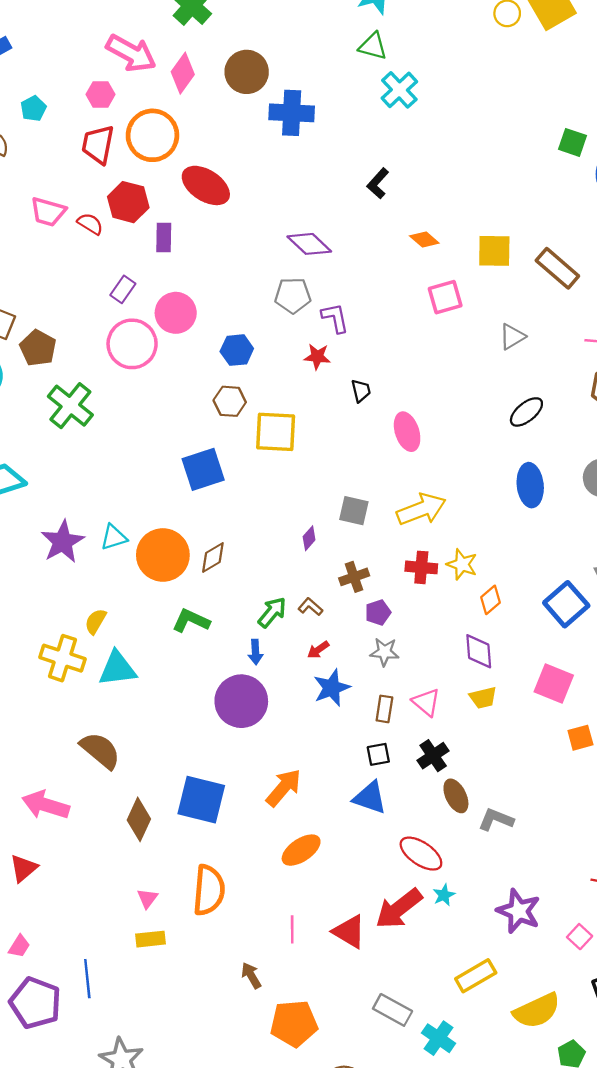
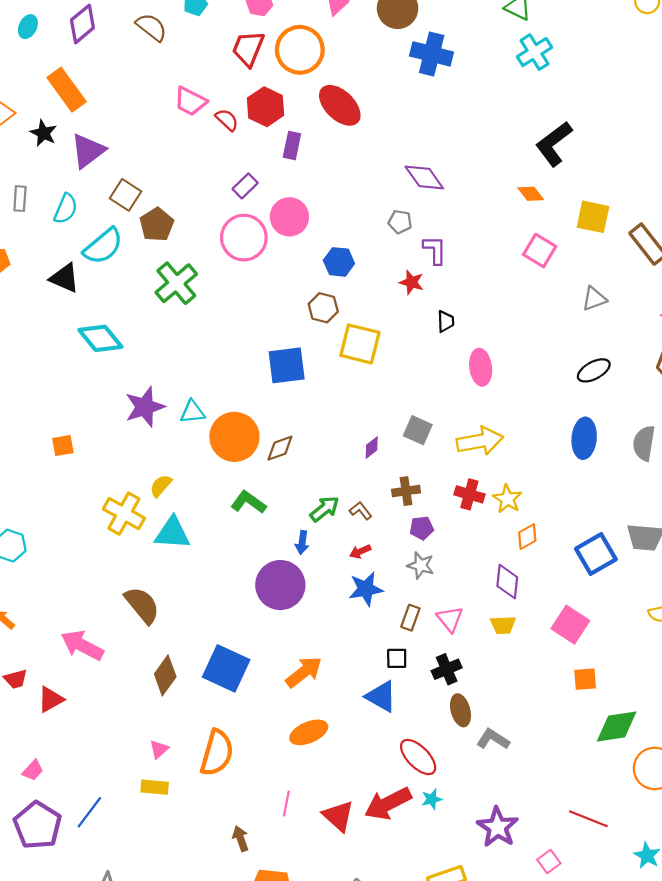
black L-shape: (378, 183) -> (554, 144), moved, size x1.6
gray pentagon: (293, 295) -> (400, 222), size x0.7
pink square: (445, 297) -> (540, 251), turned 36
blue line: (87, 979) -> (89, 812), turned 32

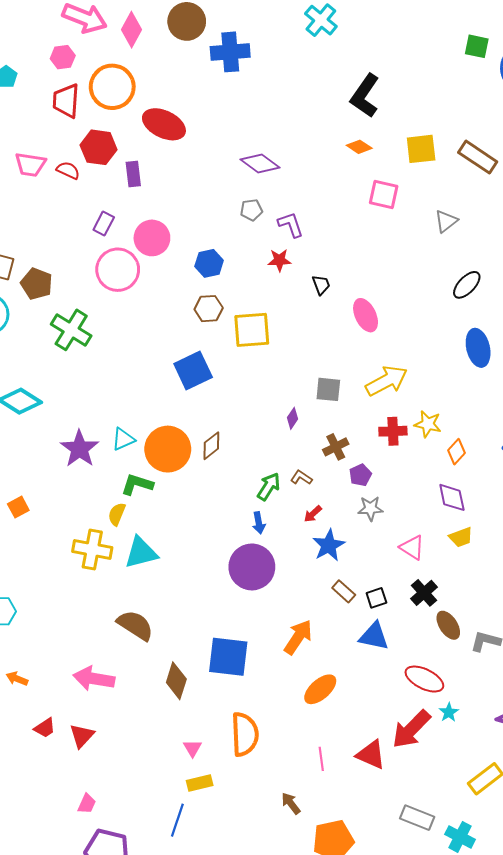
green L-shape: (248, 502) -> (137, 484), moved
brown rectangle: (410, 618) -> (344, 591), moved, turned -50
blue line: (89, 812) -> (177, 820), moved

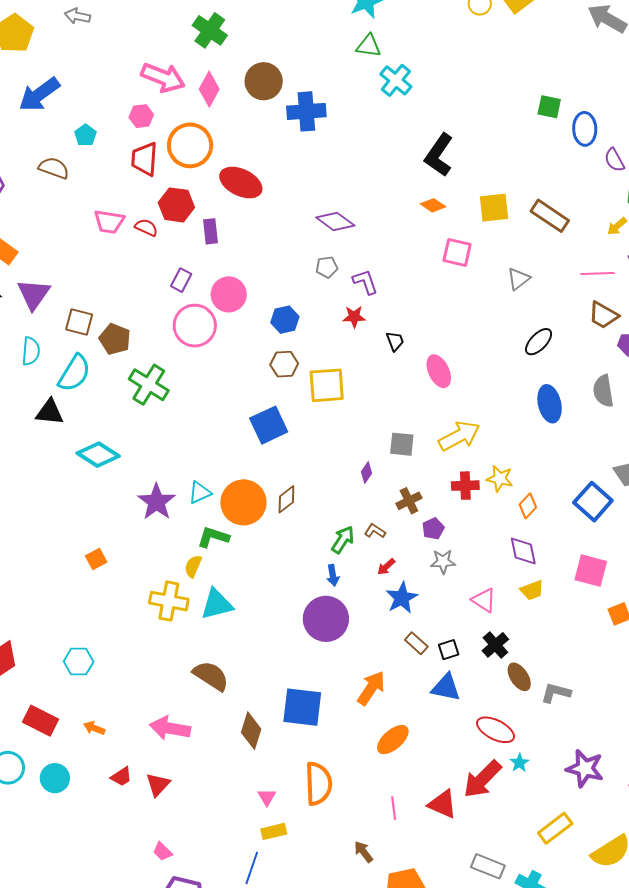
pink trapezoid: (87, 804) -> (162, 852), turned 110

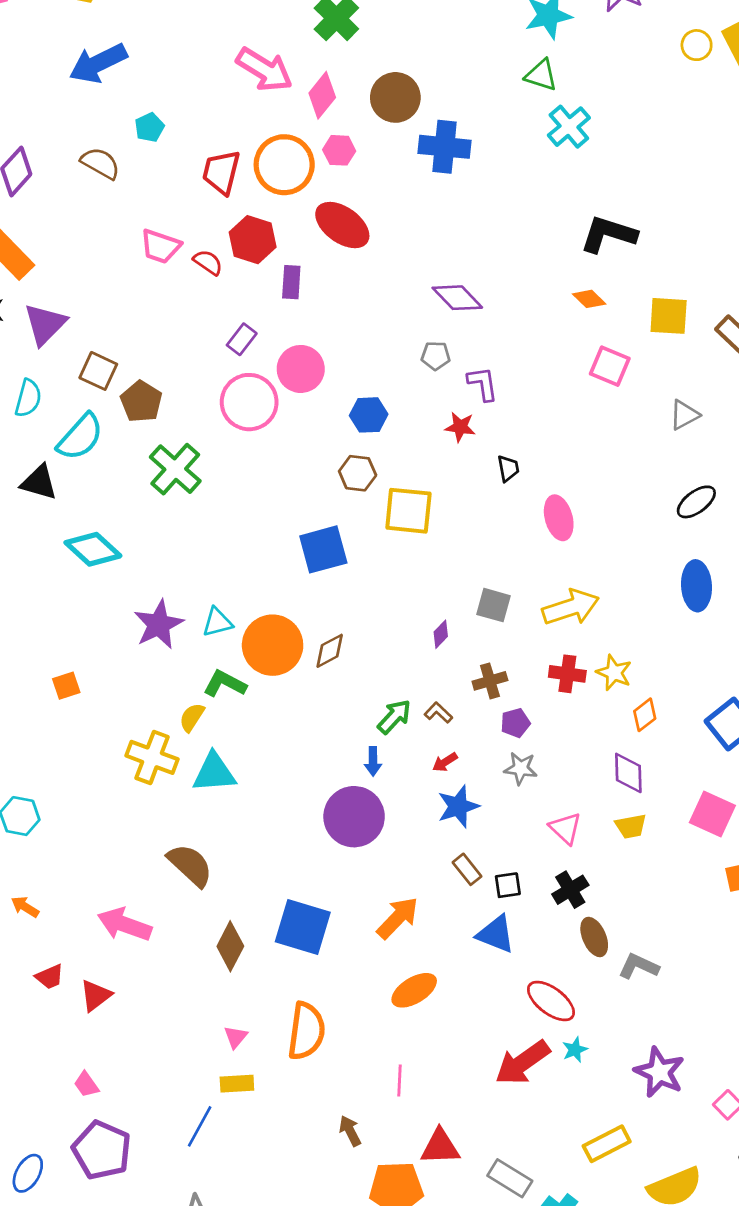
pink hexagon: (141, 116) -> (339, 150), moved
black L-shape: (439, 155) -> (608, 234), turned 63
red triangle: (443, 804) -> (440, 1147), moved, turned -36

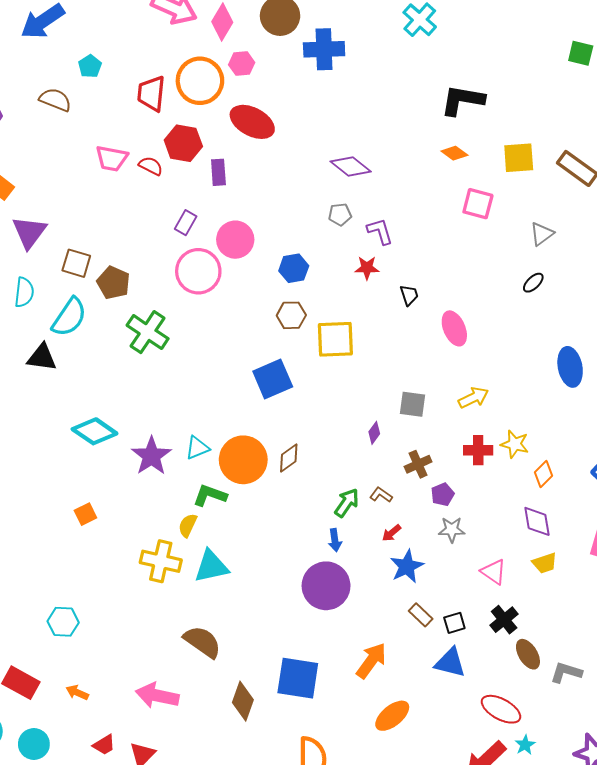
black ellipse: (696, 502) -> (533, 283), moved, size x0.7
cyan diamond: (93, 549) -> (95, 431), moved
yellow arrow: (571, 607) -> (474, 398), size x0.7

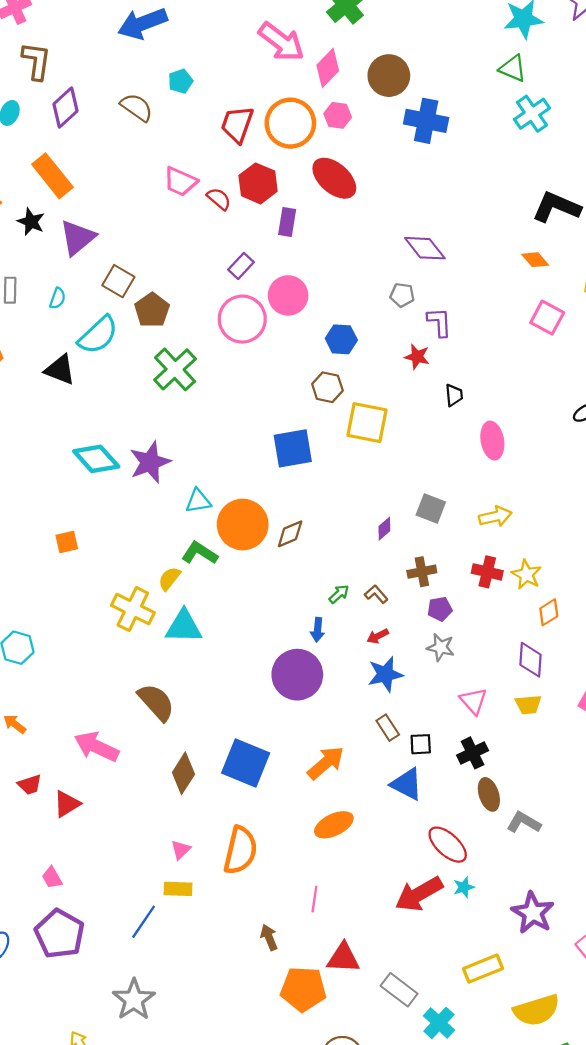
cyan semicircle: (24, 292) -> (58, 298), size x0.7
purple star: (151, 456) -> (150, 462), moved
green arrow: (347, 503) -> (339, 594), size x0.7

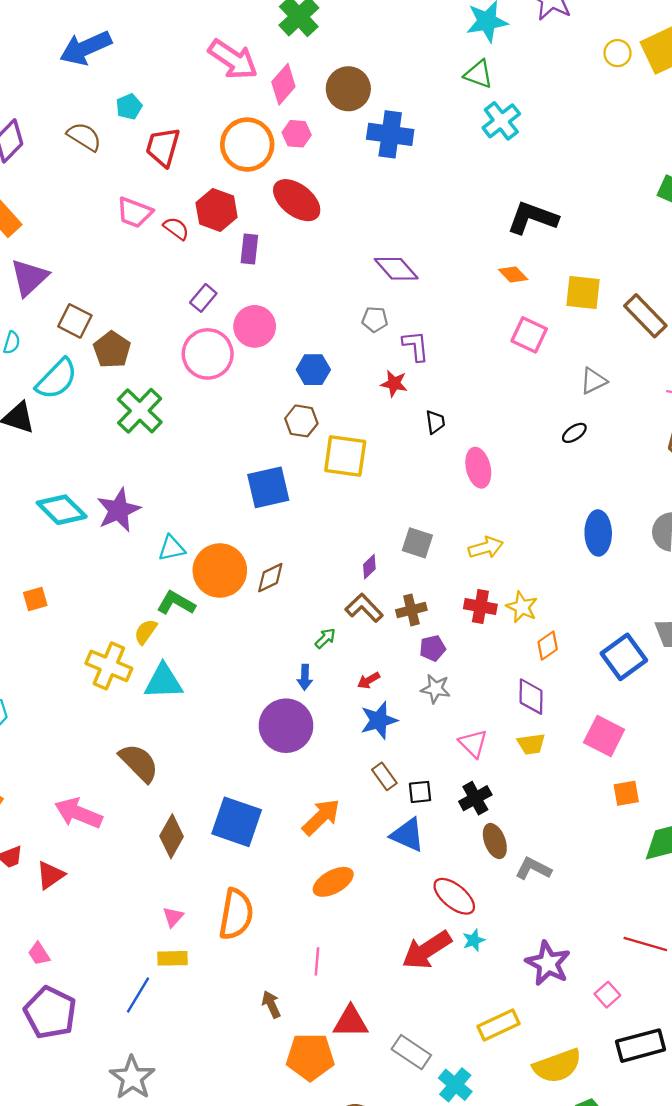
red trapezoid: (237, 124) -> (163, 147), moved
brown L-shape: (376, 594) -> (364, 608), moved, size x1.5

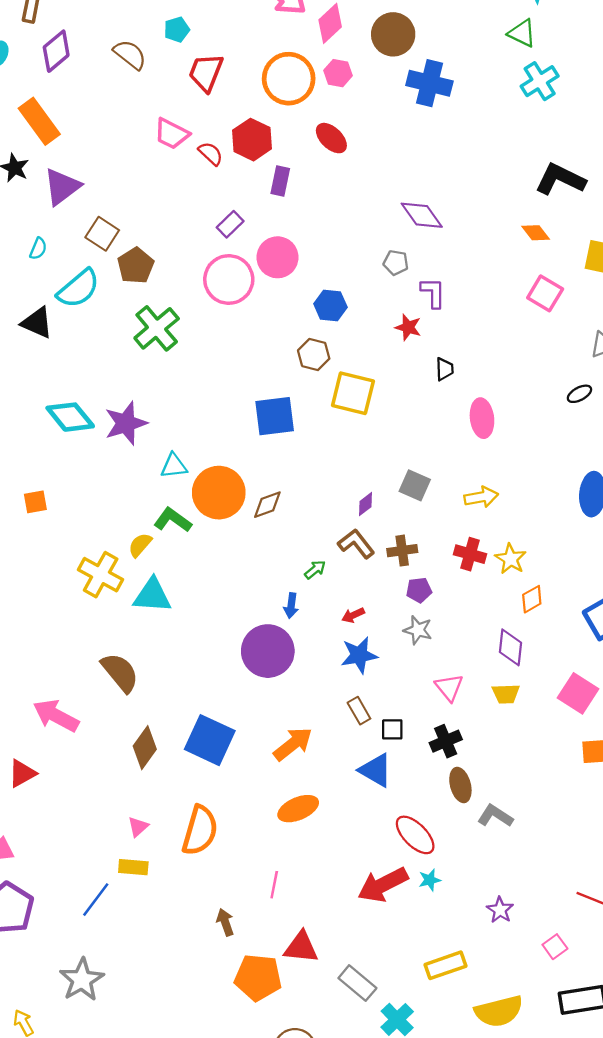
red ellipse: (297, 200) -> (331, 138), size x0.7
purple star: (548, 963) -> (500, 910), size x0.6

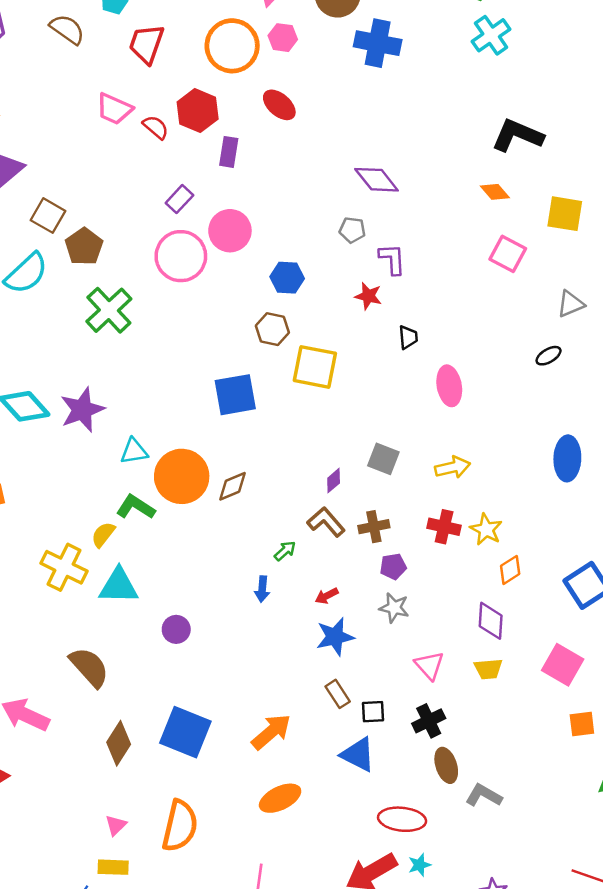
purple circle: (268, 651) -> (176, 629), moved, size x0.5
red ellipse: (415, 835) -> (402, 819), turned -36

